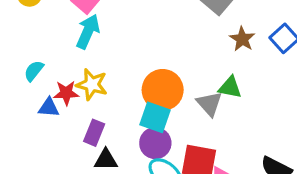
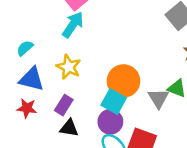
red star: (66, 93) -> (27, 108), moved
blue triangle: (49, 108) -> (32, 79), size x1.5

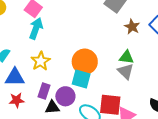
yellow star: (69, 67) -> (41, 61), turned 30
gray triangle: (158, 98) -> (126, 71), moved
purple circle: (110, 122) -> (65, 96), moved

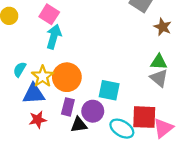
yellow star: (41, 61) -> (43, 76), moved
orange circle: (85, 62) -> (67, 77), moved

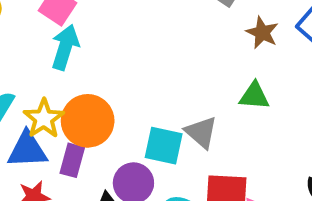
gray triangle: (159, 78) -> (201, 132), moved
purple rectangle: (68, 107) -> (72, 160), moved

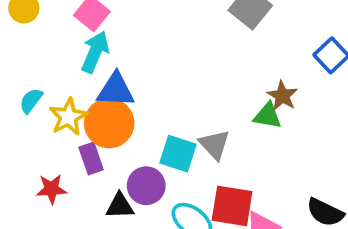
brown star: (262, 33) -> (282, 96), moved
blue triangle: (27, 150) -> (116, 90), moved
purple rectangle: (72, 160) -> (91, 159), turned -40

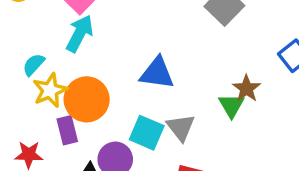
blue triangle: (116, 90) -> (157, 73), moved
cyan semicircle: (31, 101) -> (34, 65), moved
green triangle: (268, 116) -> (231, 105), turned 44

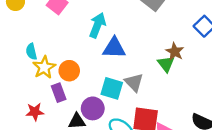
cyan arrow: (80, 34) -> (97, 25), moved
cyan semicircle: (34, 65) -> (31, 52), turned -49
orange circle: (87, 99) -> (69, 71), size x0.7

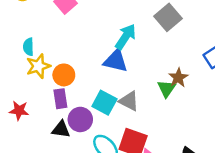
cyan arrow: (97, 25) -> (126, 37), moved
gray triangle: (134, 82) -> (129, 101), turned -30
purple rectangle: (59, 93) -> (60, 99), moved

